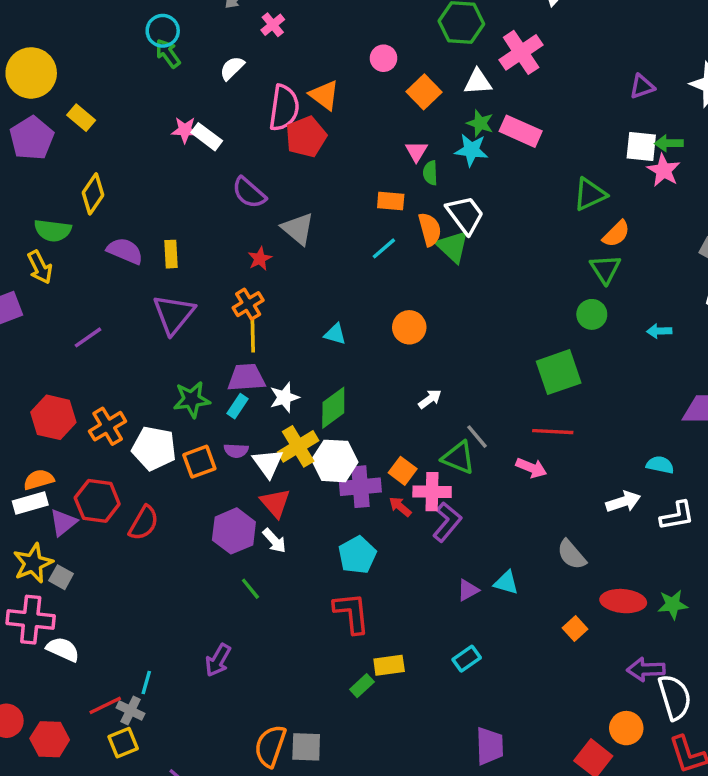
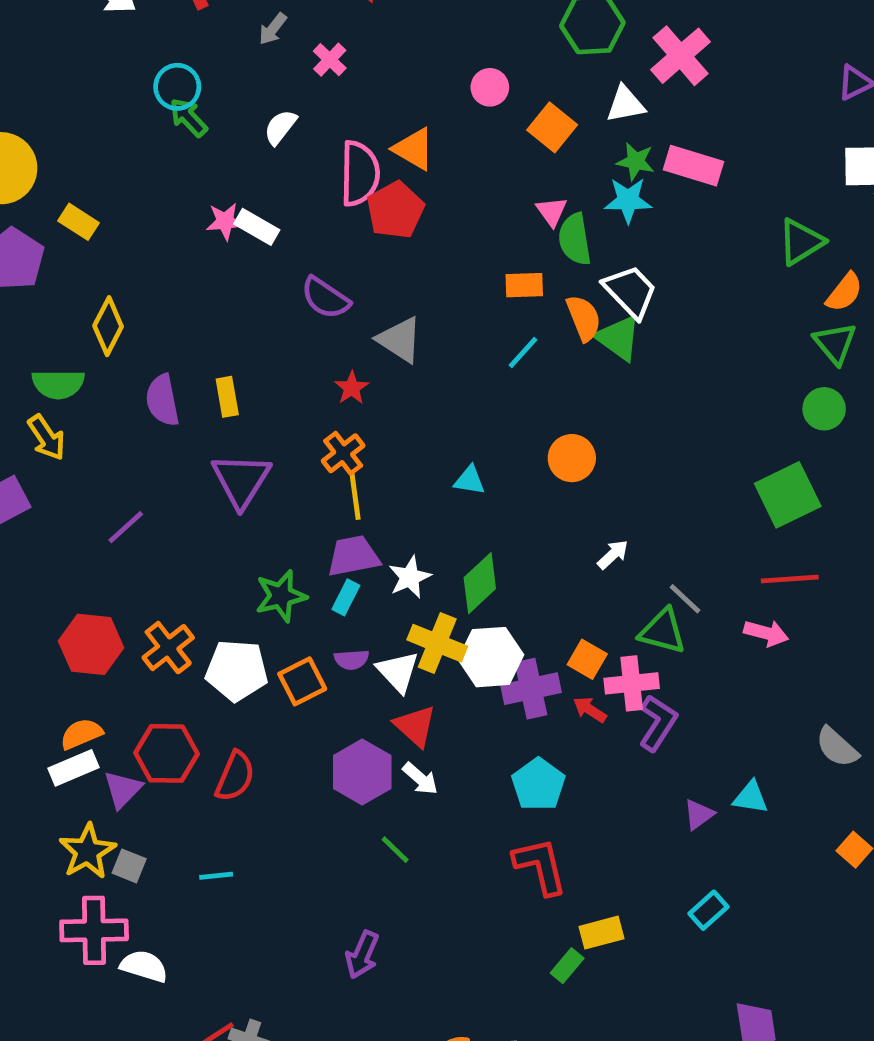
green semicircle: (430, 173) -> (575, 239), size x1.5
purple semicircle: (125, 251) -> (162, 400), turned -117
yellow cross: (298, 446) -> (437, 643), turned -30
cyan line: (146, 683) -> (216, 876), moved, turned 75

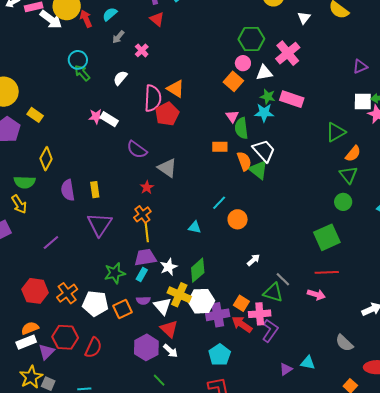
pink circle: (490, 87) -> (243, 63), moved
cyan line: (523, 352) -> (219, 203), moved
red arrow: (590, 710) -> (242, 324), size x1.5

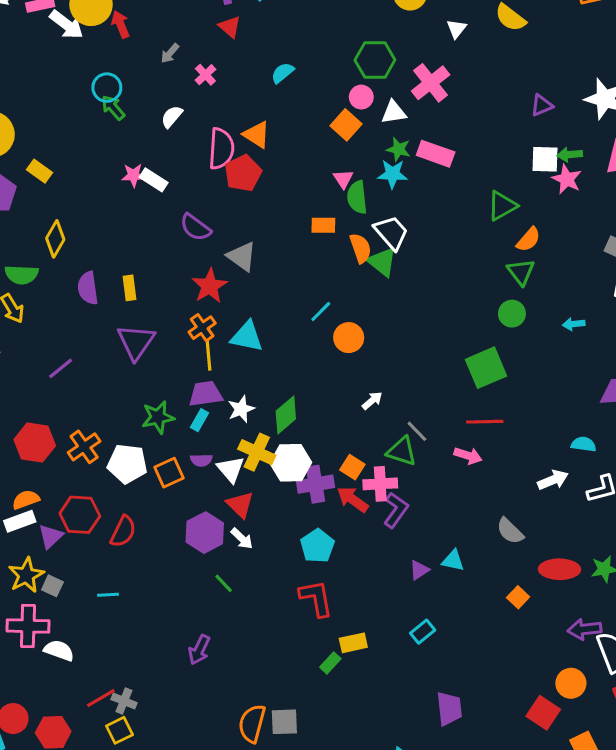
cyan semicircle: (110, 14) -> (283, 73), moved
red star: (147, 187) -> (210, 286), size x1.6
cyan triangle: (195, 227) -> (247, 337), moved, size x1.6

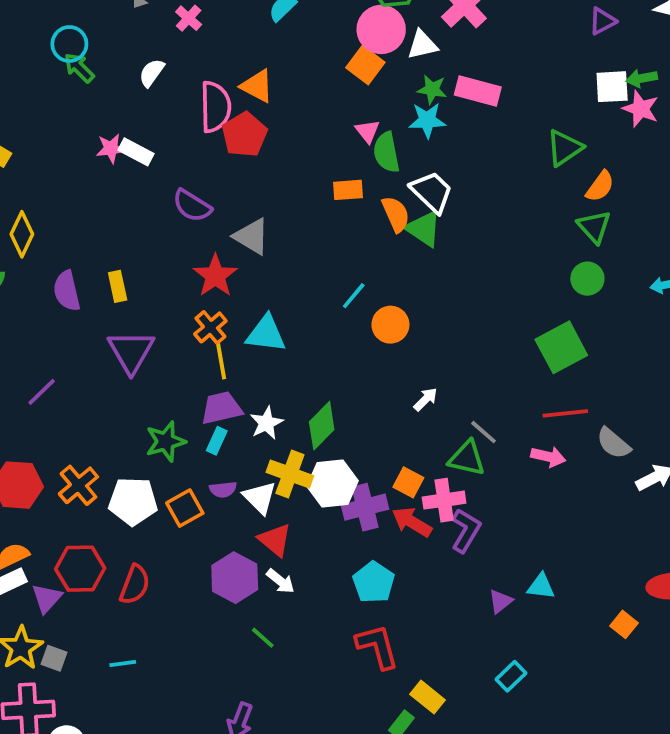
pink circle: (361, 97) -> (381, 29), size x1.6
gray semicircle: (510, 531) -> (614, 443), moved
yellow rectangle: (353, 643) -> (427, 697), turned 56

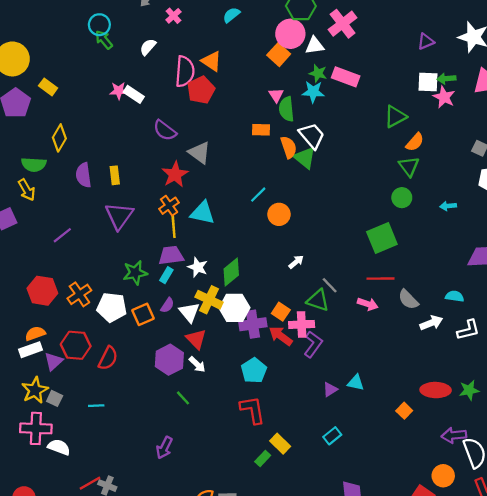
white star: (266, 423) -> (198, 267), turned -30
purple semicircle: (223, 489) -> (167, 305), turned -56

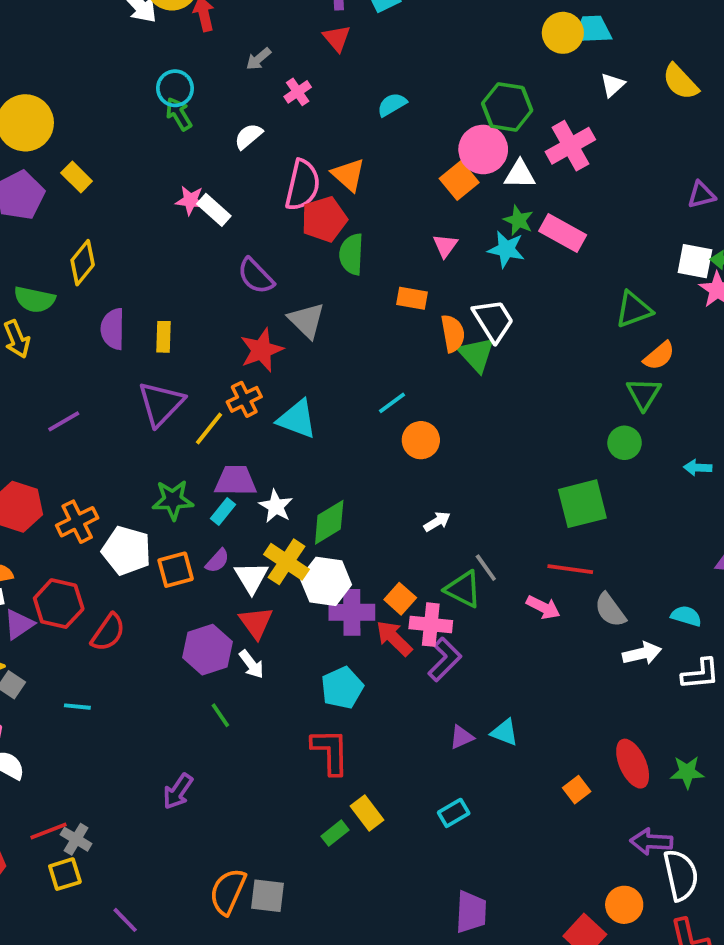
green semicircle: (286, 109) -> (351, 254), moved
yellow line: (174, 227) -> (209, 429), moved, turned 35
red ellipse: (436, 390) -> (633, 764), turned 56

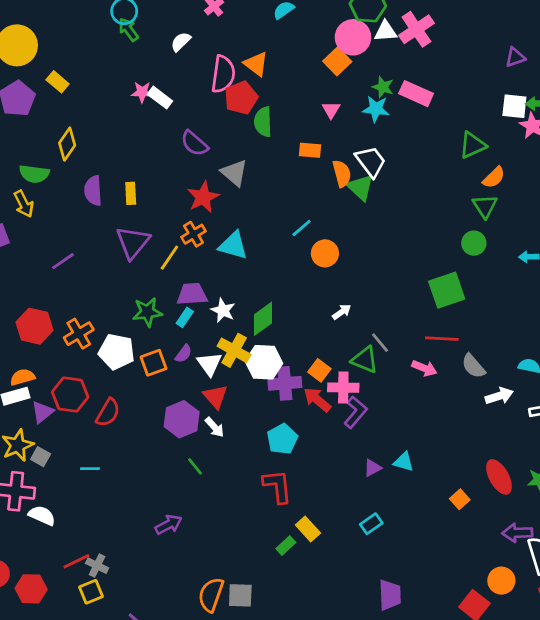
white triangle: (520, 174) -> (386, 31), moved
purple arrow: (178, 791) -> (168, 525), turned -148

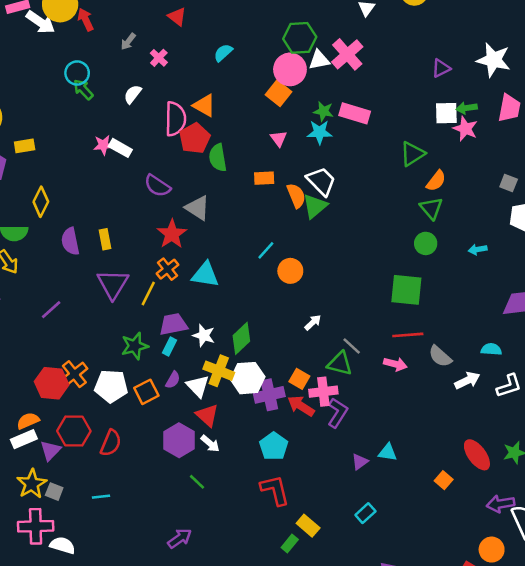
yellow rectangle: (58, 82) -> (25, 146), turned -42
green triangle: (360, 187) -> (315, 206), turned 44
green square: (447, 290) -> (406, 290), turned 32
red hexagon: (35, 326) -> (52, 383), moved

